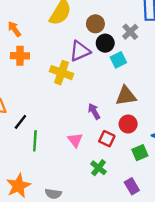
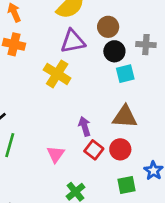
gray cross: (130, 32) -> (146, 45), turned 35
purple triangle: (80, 51) -> (73, 41), moved
red square: (107, 139) -> (94, 150), moved

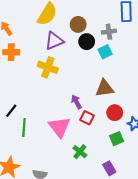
cyan square: (125, 74) -> (105, 52), moved
red circle: (120, 149) -> (115, 113), moved
pink triangle: (56, 154) -> (59, 127), size x1.6

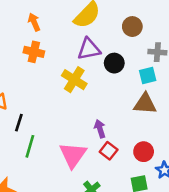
brown circle: (78, 24) -> (132, 27), moved
black circle: (87, 42) -> (114, 63), moved
brown triangle: (105, 88) -> (145, 104), moved
black line: (11, 111) -> (19, 123), turned -32

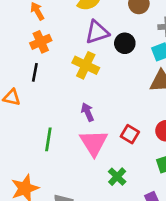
orange cross: (34, 52) -> (41, 42), turned -30
black line: (19, 123) -> (35, 72), moved
purple arrow: (100, 129) -> (88, 112), moved

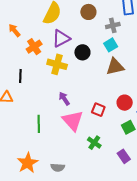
orange cross: (41, 42) -> (34, 47), moved
black circle: (125, 43) -> (82, 52), moved

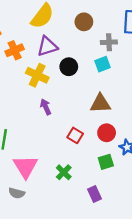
brown triangle: (115, 67) -> (100, 104), moved
purple arrow: (64, 99) -> (46, 107), moved
pink triangle: (73, 121) -> (26, 167), moved

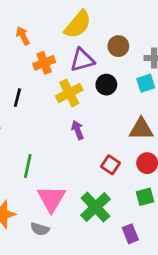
brown circle: (84, 22) -> (118, 46), moved
yellow cross: (37, 75) -> (69, 93), turned 35
green cross: (64, 172) -> (95, 207), size x1.6

